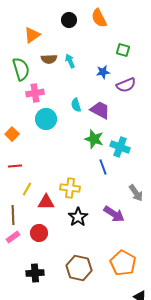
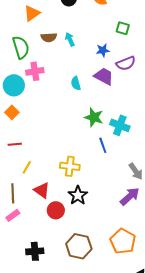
purple trapezoid: (100, 110) -> (104, 76), moved
cyan circle: (46, 119) -> (14, 85), moved
red triangle: (46, 202) -> (42, 190), moved, turned 36
purple arrow: (114, 214) -> (130, 196), moved, turned -75
red circle: (39, 233) -> (56, 210), moved

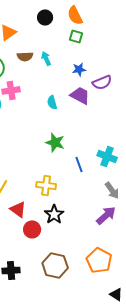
green square: (123, 28) -> (76, 36), moved
green star: (94, 117) -> (55, 142), moved
cyan cross: (120, 125) -> (107, 156), moved

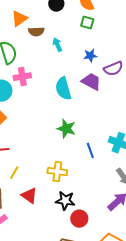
brown semicircle: (25, 56) -> (36, 32), moved
cyan semicircle: (52, 102) -> (63, 89), size x1.6
black star: (54, 214) -> (65, 201), turned -30
red circle: (32, 229) -> (79, 219), moved

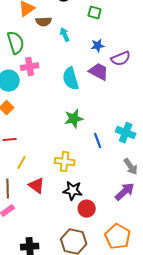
green star: (66, 129) -> (74, 119), turned -30

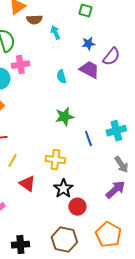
purple semicircle: (121, 59) -> (111, 57), turned -30
cyan semicircle: (71, 79) -> (61, 77), size x0.6
cyan cross: (126, 133) -> (116, 131), turned -36
black star: (73, 191) -> (63, 189), turned 30

